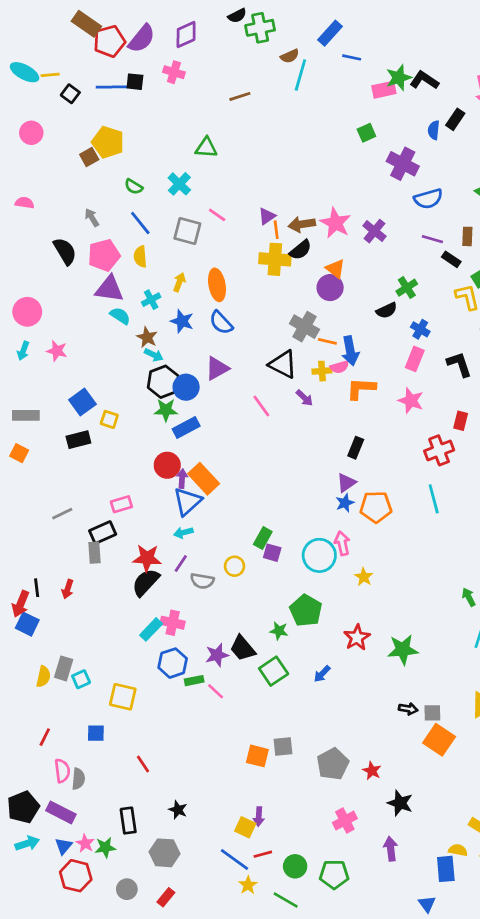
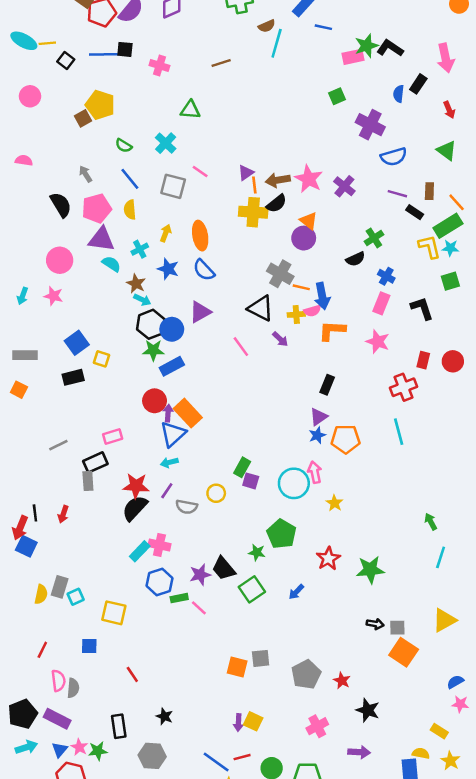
pink cross: (174, 72) -> (159, 65), moved
pink circle: (27, 312) -> (60, 260), moved
yellow square: (245, 827) -> (253, 721), moved
purple arrow: (391, 849) -> (359, 752), turned 100

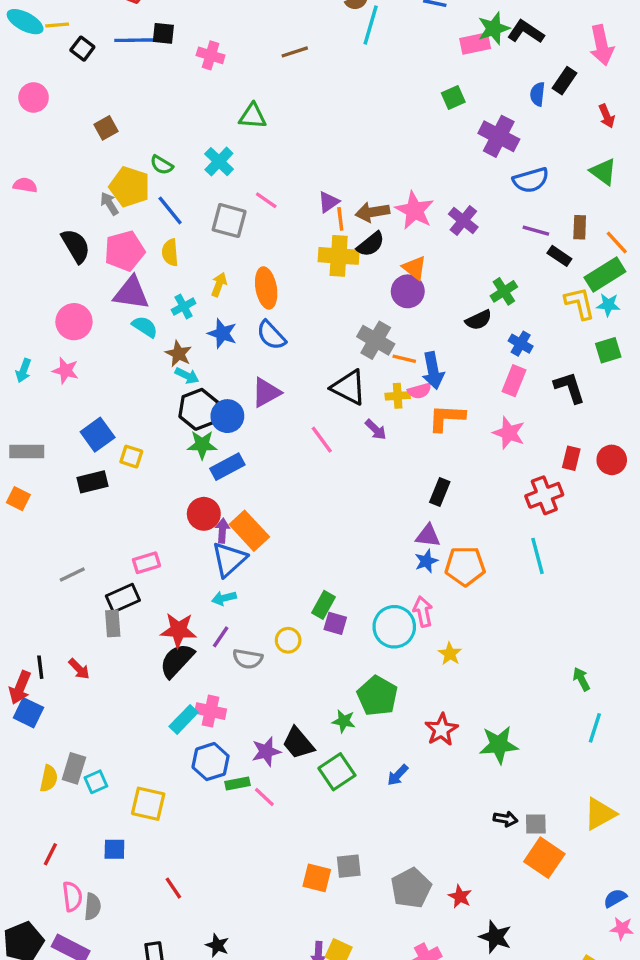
yellow pentagon: (100, 105) -> (130, 187), moved
purple triangle: (318, 417) -> (428, 536), turned 42
red arrow: (63, 514) -> (79, 669), turned -63

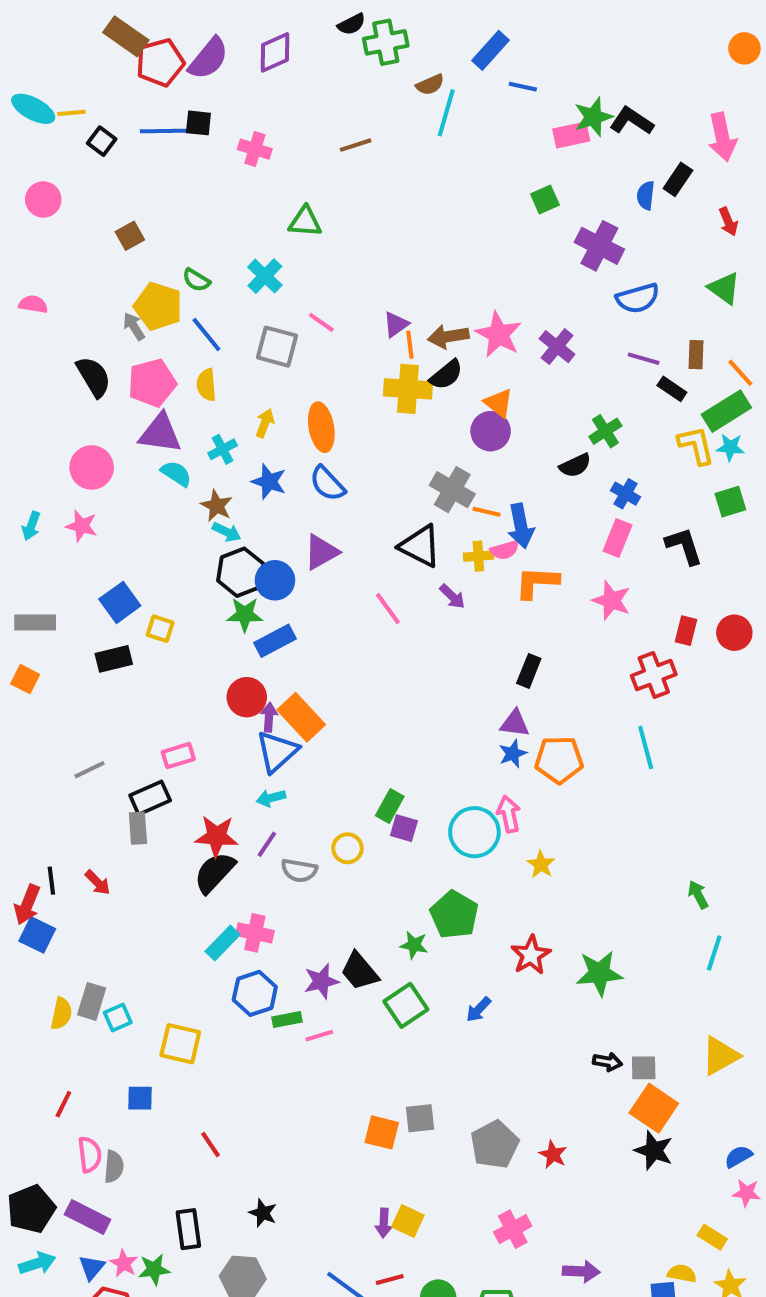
pink line: (264, 797) -> (319, 1036), turned -60
black star: (495, 937) -> (654, 1151), moved

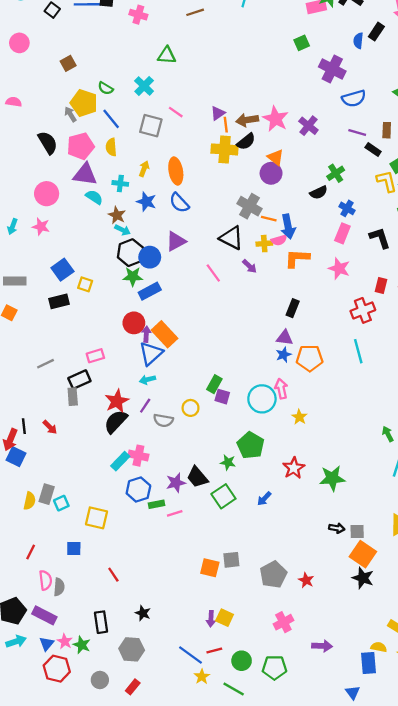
cyan cross: (223, 449) -> (120, 183), turned 35
red star: (217, 836) -> (117, 401), turned -30
green star: (154, 1269) -> (82, 645), turned 30

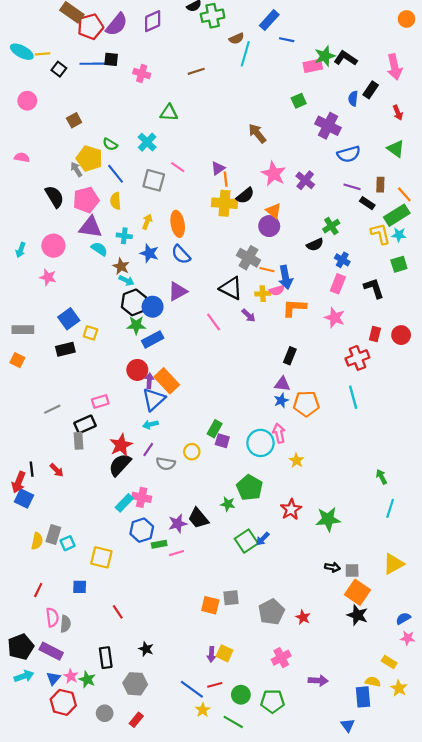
brown arrow: (247, 120) -> (257, 133), moved, turned 60
cyan arrow: (13, 227) -> (21, 250), moved
green square: (223, 496) -> (246, 541), moved

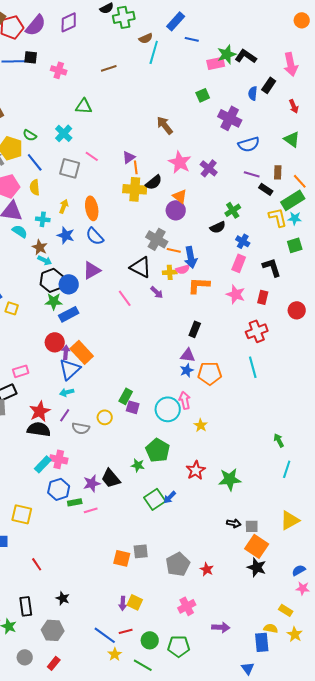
red rectangle: (375, 334) -> (263, 297), moved
black semicircle: (120, 465) -> (39, 429), turned 55

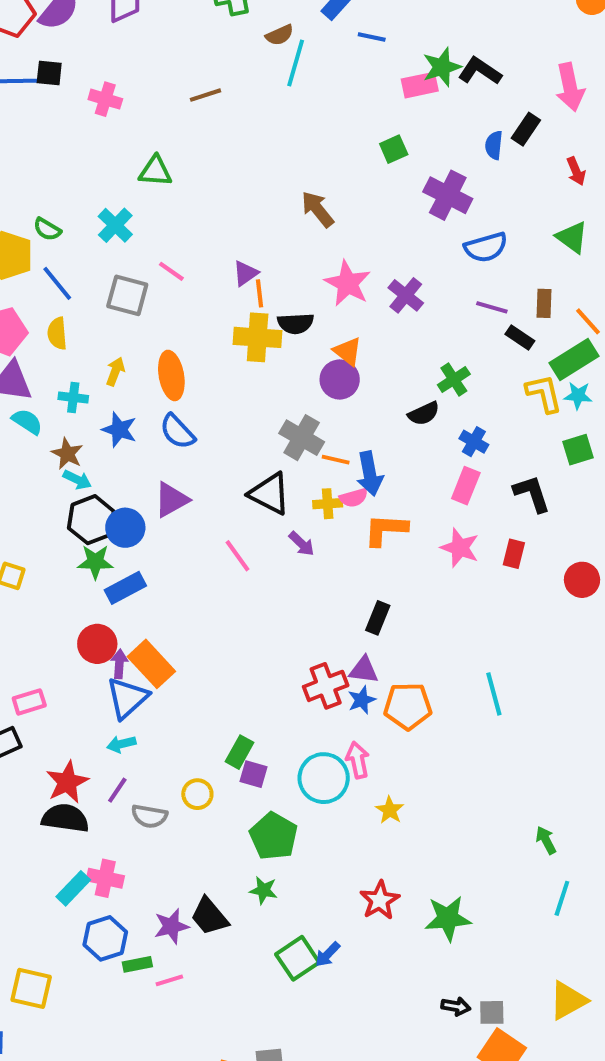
black semicircle: (154, 182) -> (296, 323), turned 36
red cross: (257, 331) -> (326, 686), moved
green pentagon: (158, 450) -> (274, 836), moved

